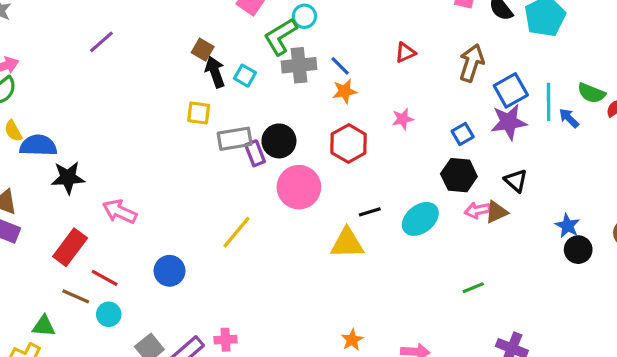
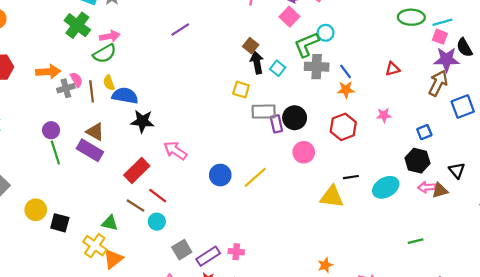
purple star: (509, 122) -> (447, 59), moved
pink circle: (299, 187) -> (304, 152), size x0.7
blue circle: (170, 271) -> (220, 175), moved

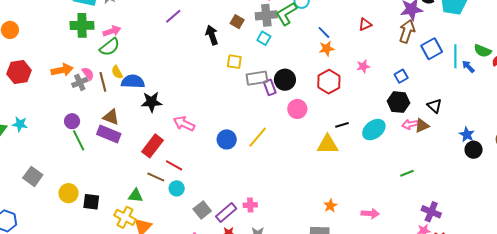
green cross: (77, 25) -> (82, 25), turned -30
black arrow: (257, 63) -> (212, 35), moved
gray cross: (317, 67) -> (266, 15), moved

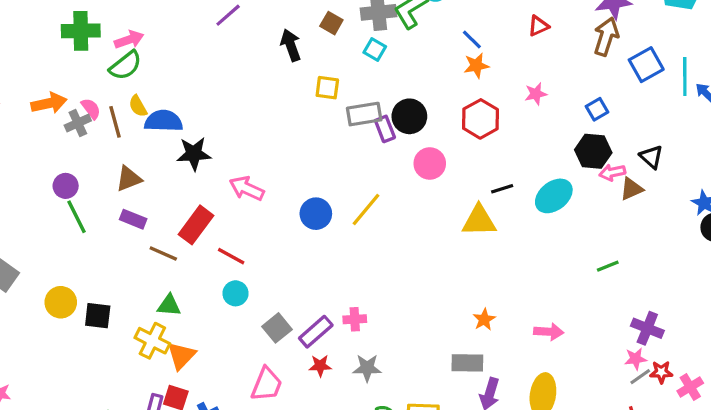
brown triangle: (111, 117) -> (129, 179), turned -42
pink arrow: (410, 124) -> (612, 172), moved
purple rectangle: (109, 134) -> (133, 219), moved, size x0.7
brown line: (156, 177) -> (163, 254), moved

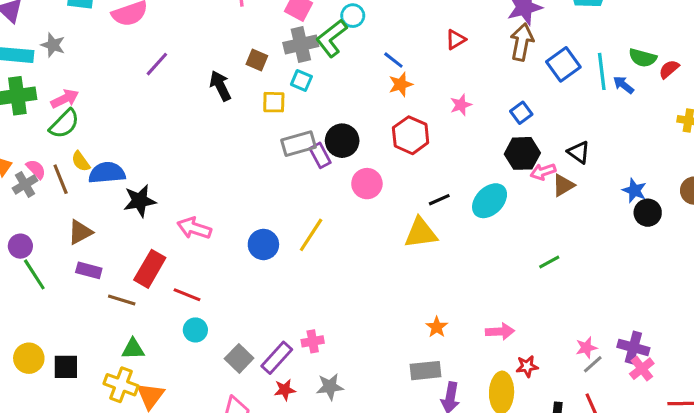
yellow square: (327, 88) -> (274, 102), moved
purple cross: (647, 328) -> (633, 347), moved
red star: (661, 372) -> (527, 366), moved

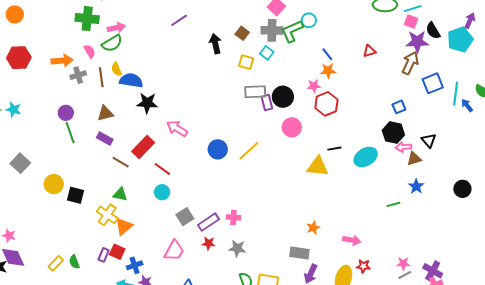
pink star: (461, 105) -> (314, 86), moved
pink semicircle: (36, 169) -> (90, 51), moved
blue star: (634, 190) -> (416, 186), moved

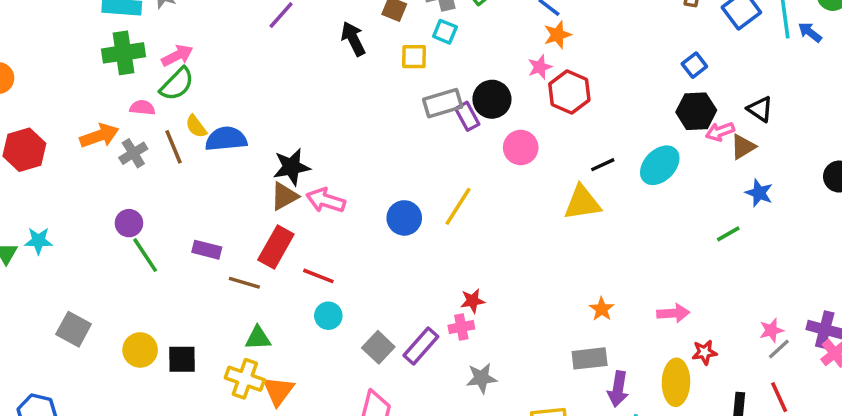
pink semicircle: (90, 51) -> (142, 108), turned -40
black star: (147, 103) -> (292, 167), moved
brown triangle: (105, 113) -> (284, 196), moved
red star: (209, 243) -> (473, 301), moved

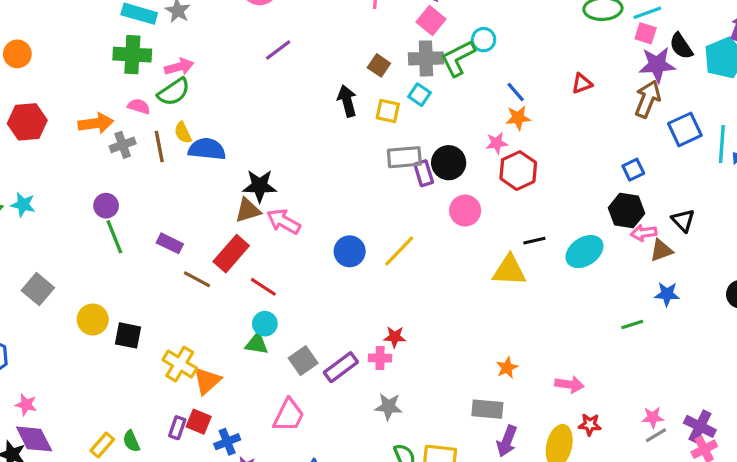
black arrow: (353, 39) -> (347, 101), moved
blue star: (759, 193) -> (667, 294), turned -30
green triangle: (258, 338) -> (257, 344), moved

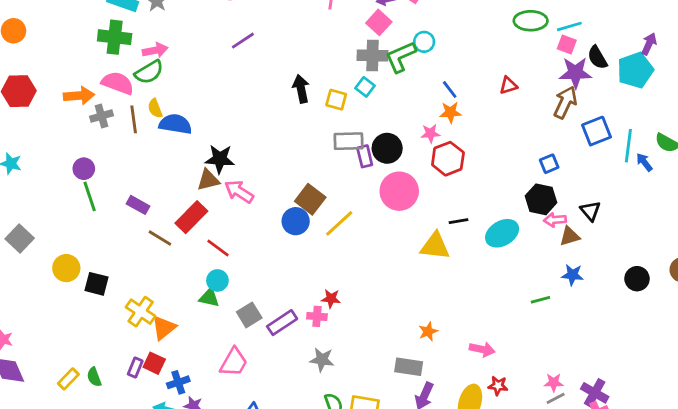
brown square: (379, 65) -> (310, 199), moved, size x1.5
pink semicircle: (139, 106) -> (118, 83), size x1.6
pink circle: (465, 211) -> (399, 191), size x1.4

